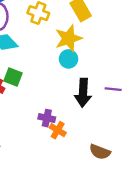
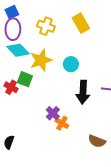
yellow star: (69, 38) -> (41, 60), moved
purple cross: (47, 118) -> (53, 113), turned 32

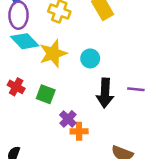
green square: (25, 79) -> (46, 94), moved
orange cross: (62, 123) -> (79, 131), turned -32

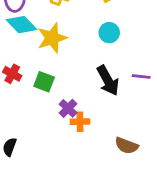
cyan circle: (90, 58) -> (109, 33), moved
black arrow: (105, 93) -> (108, 80), turned -32

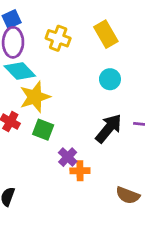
yellow star: (52, 38) -> (35, 97), moved
black arrow: (108, 80) -> (109, 128), turned -112

